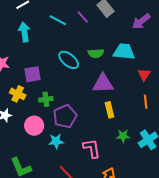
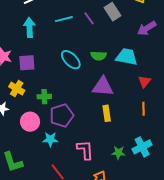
cyan line: (58, 20) -> (64, 19), turned -48
purple square: (33, 74) -> (27, 63), moved
green star: (123, 136) -> (118, 153), moved

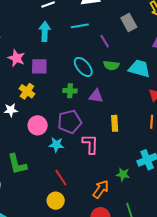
purple line: (89, 18) -> (105, 41), moved
purple triangle: (103, 87) -> (96, 96), moved, size x0.7
green cross: (44, 97) -> (70, 91), moved
pink L-shape: (85, 150) -> (90, 144), moved
green star: (118, 153) -> (123, 174), moved

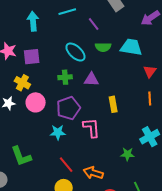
pink circle: (38, 125) -> (36, 102), moved
orange arrow: (101, 189) -> (93, 173), moved, turned -102

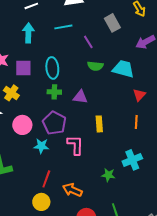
cyan ellipse: (75, 52) -> (52, 68), moved, turned 35
pink circle: (36, 102) -> (22, 125), moved
purple pentagon: (68, 108) -> (54, 123), turned -30
red line: (66, 165) -> (46, 179), turned 54

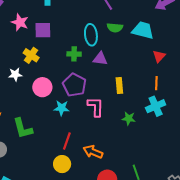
cyan ellipse: (52, 68) -> (91, 35), moved
cyan cross: (132, 160) -> (156, 106), moved
green star: (108, 175) -> (129, 118), moved

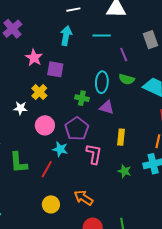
red line: (67, 141) -> (47, 169), moved

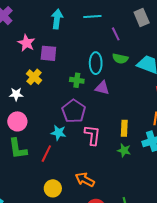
pink circle: (45, 125) -> (17, 121), moved
yellow rectangle: (121, 137) -> (124, 128), moved

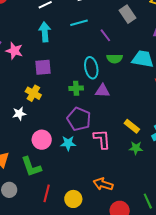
pink star: (26, 43) -> (14, 51), moved
pink circle: (17, 121) -> (42, 140), moved
yellow rectangle: (124, 128) -> (132, 126), turned -42
red line: (46, 154) -> (47, 193), moved

